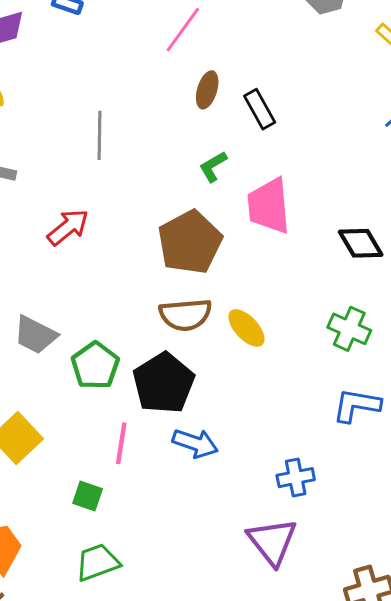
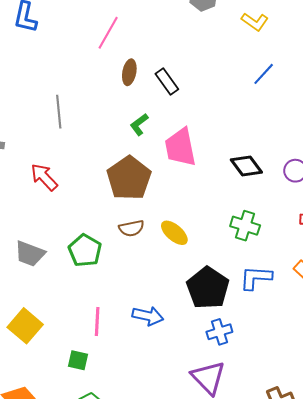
red arrow: (68, 227) -> (44, 177), turned -88
brown semicircle: (185, 315) -> (131, 228), size x0.7
green pentagon: (95, 366) -> (85, 250), moved
black pentagon: (164, 383) -> (208, 288), moved

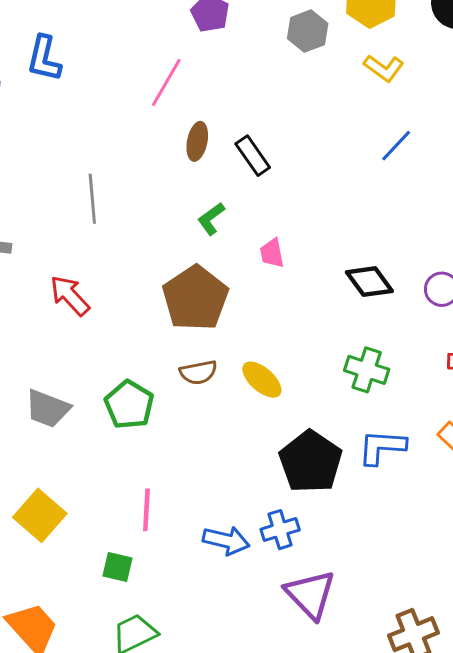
pink trapezoid: (180, 147) -> (272, 253), size x0.5
blue arrow: (148, 316) -> (226, 541), moved
blue cross: (219, 332) -> (280, 530), moved

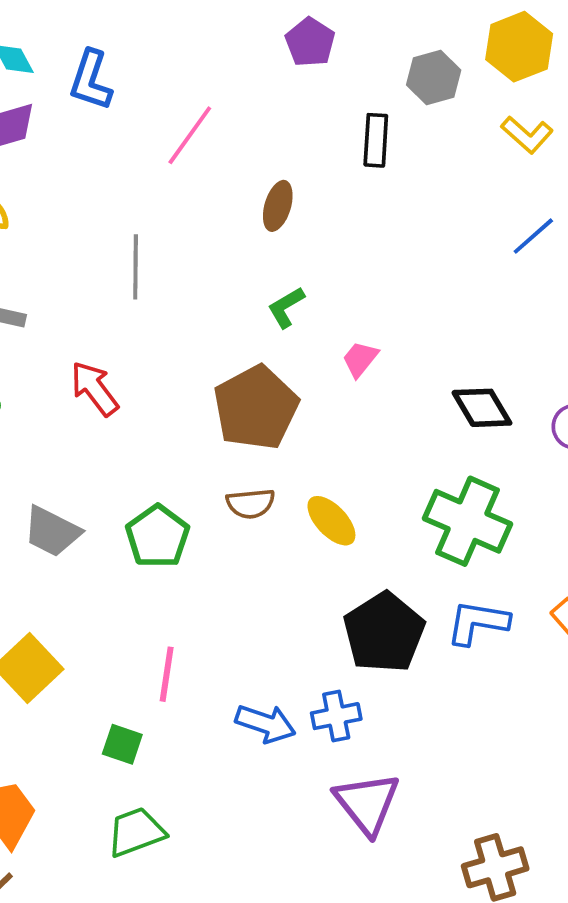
pink line: (166, 82) -> (190, 135), moved
black rectangle: (253, 156) -> (376, 140), moved, turned 33
pink trapezoid: (272, 253) -> (360, 359), turned 44
green cross: (367, 370) -> (467, 521), size x1.5

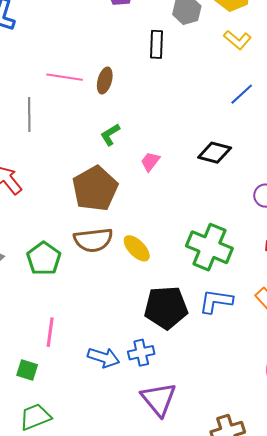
pink line: (190, 135) -> (65, 77), moved, turned 64
black diamond: (482, 408) -> (215, 153), moved, turned -44
brown semicircle: (251, 504) -> (93, 240), size x1.5
black pentagon: (384, 632) -> (166, 308), turned 30

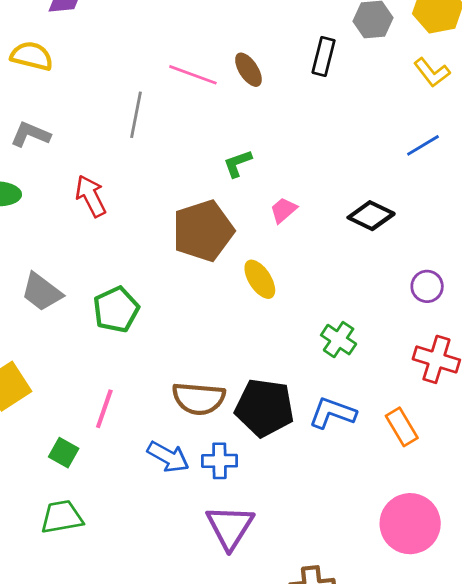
brown ellipse: (105, 81) -> (248, 70), moved, turned -60
brown semicircle: (93, 240) -> (199, 399), moved
green cross: (209, 247) -> (339, 340), size x0.6
yellow ellipse: (137, 248) -> (260, 279), moved

